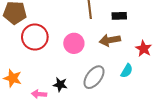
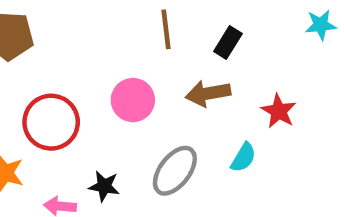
black rectangle: (119, 16) -> (228, 43), turned -56
red circle: (35, 37) -> (51, 122), moved

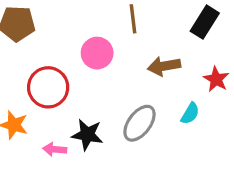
black rectangle: (228, 43) -> (205, 22), moved, size x1.4
pink circle: (133, 100) -> (97, 53), moved
black star: (104, 186) -> (87, 135), size x1.4

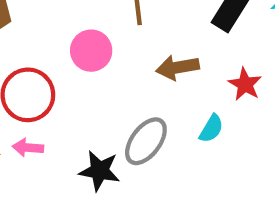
black star: (87, 135) -> (100, 171), moved
pink arrow: (55, 149) -> (28, 148), moved

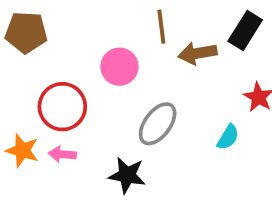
brown arrow: (178, 67) -> (198, 53), moved
gray ellipse: (146, 141) -> (158, 124), moved

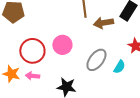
pink circle: (119, 67) -> (62, 45), moved
gray ellipse: (158, 124) -> (96, 60), moved

